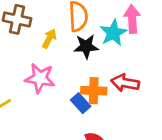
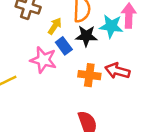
cyan star: (113, 33) -> (111, 26), turned 30
blue rectangle: (81, 103) -> (64, 46), moved

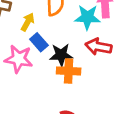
black star: (86, 36) -> (61, 55), moved
red arrow: (117, 71) -> (98, 47), moved

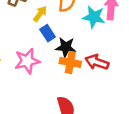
red arrow: (98, 47) -> (97, 62), moved
pink star: (19, 59) -> (27, 61), moved, turned -30

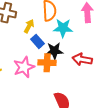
cyan star: (94, 17) -> (63, 28), moved
orange cross: (70, 62) -> (47, 63), moved

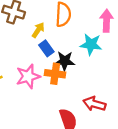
cyan star: (63, 28) -> (91, 44), moved
red arrow: (82, 60) -> (94, 104), moved

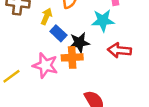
pink star: (28, 76) -> (45, 65), turned -30
red arrow: (94, 104) -> (119, 50), moved

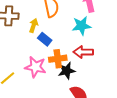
black star: (79, 43) -> (67, 71), moved
red arrow: (119, 50) -> (83, 52), moved

